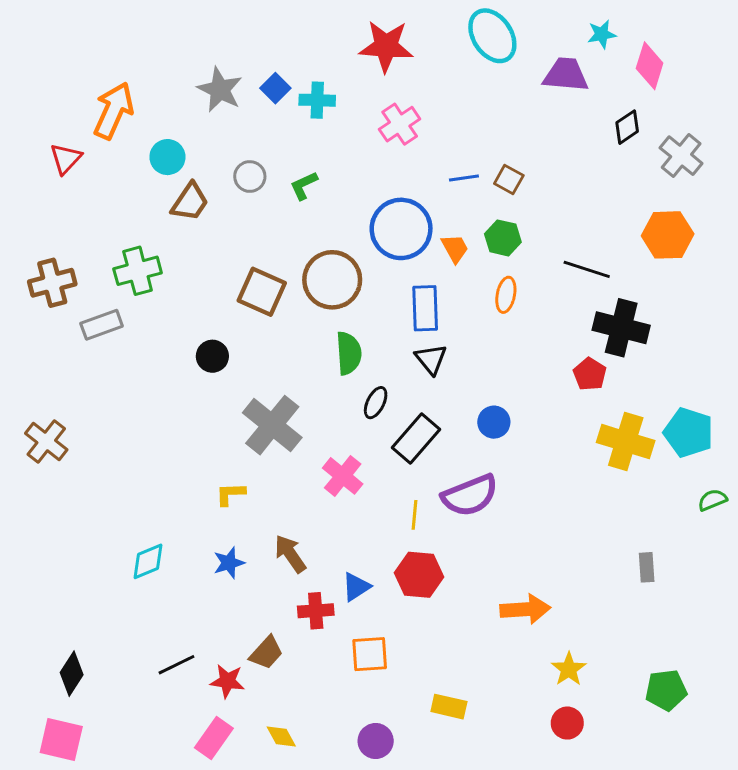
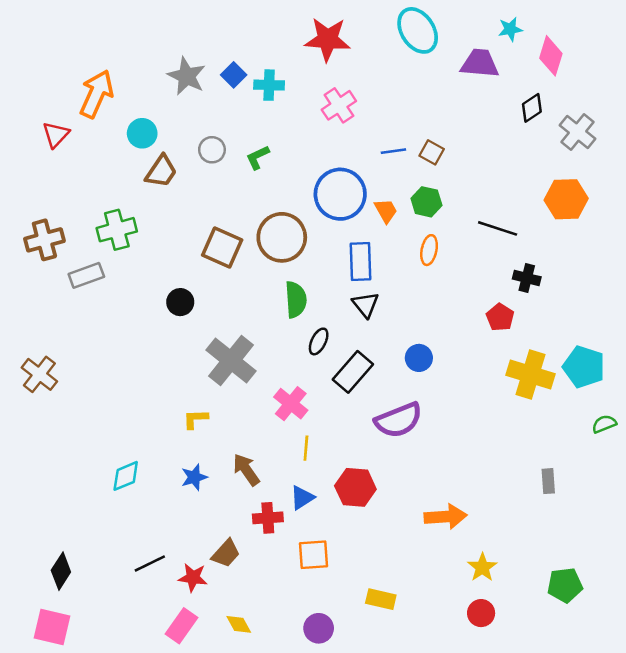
black cross: (621, 328) -> (527, 278), size x0.6
yellow line: (415, 515) -> (306, 448), moved

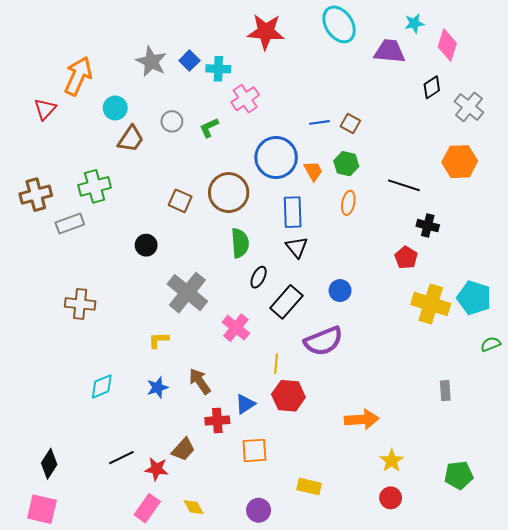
pink cross: (339, 105) -> (245, 99), moved
brown square: (222, 247) -> (180, 201), size x0.7
brown cross: (39, 374) -> (80, 304), moved, turned -32
yellow line: (306, 448) -> (276, 364), moved

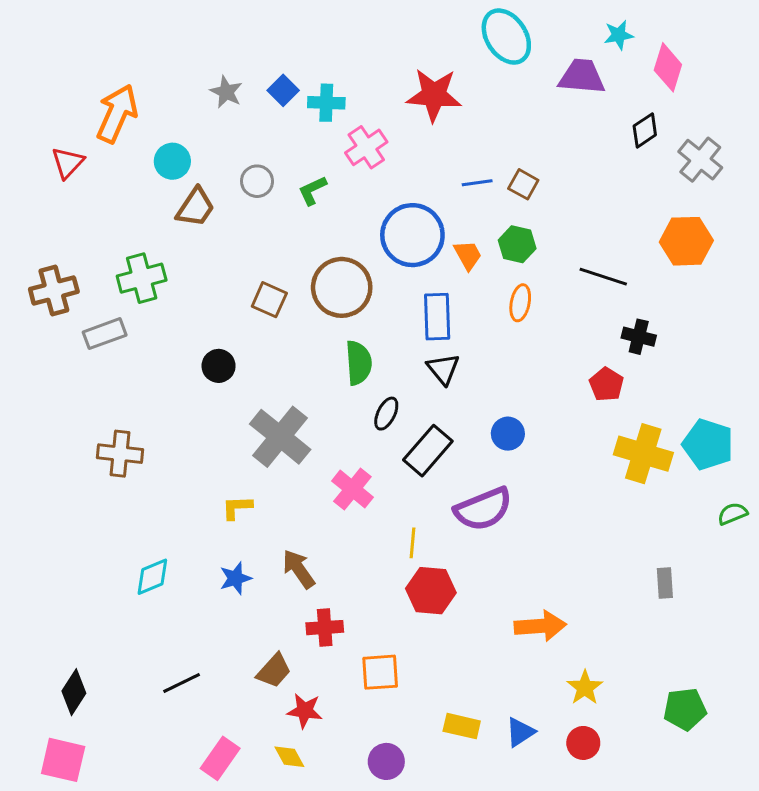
red star: (266, 32) -> (434, 95), moved
gray star: (151, 62) -> (226, 92), size x0.7
blue triangle: (245, 404) -> (520, 732), moved
red star: (156, 469) -> (305, 711), moved

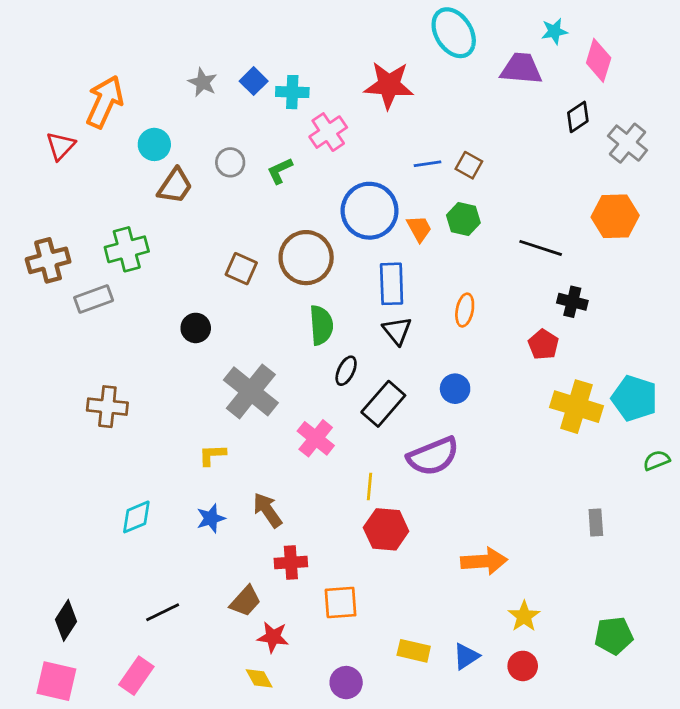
orange ellipse: (520, 303) -> (465, 310), moved
pink rectangle: (220, 758) -> (136, 676), moved

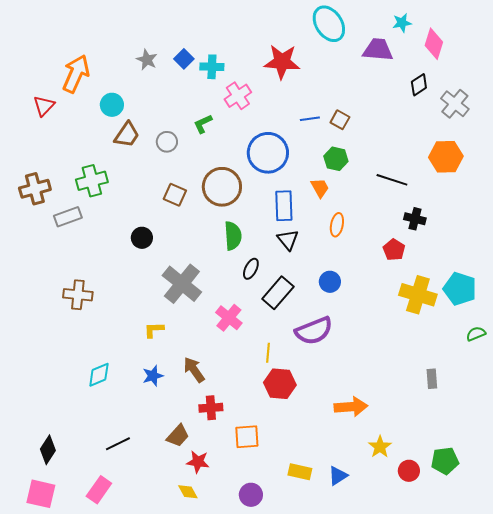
gray circle: (230, 162) -> (167, 142), moved
orange trapezoid: (419, 229) -> (320, 188), moved
red circle: (523, 666) -> (409, 471), moved

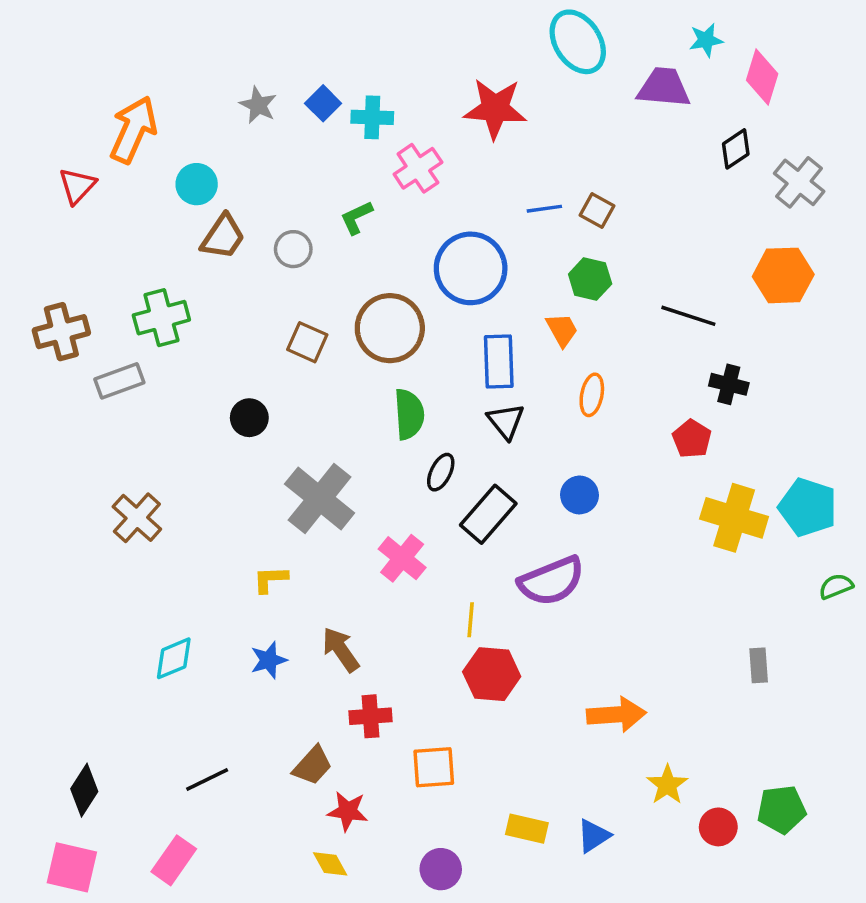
brown cross: (78, 295) -> (137, 518), turned 36

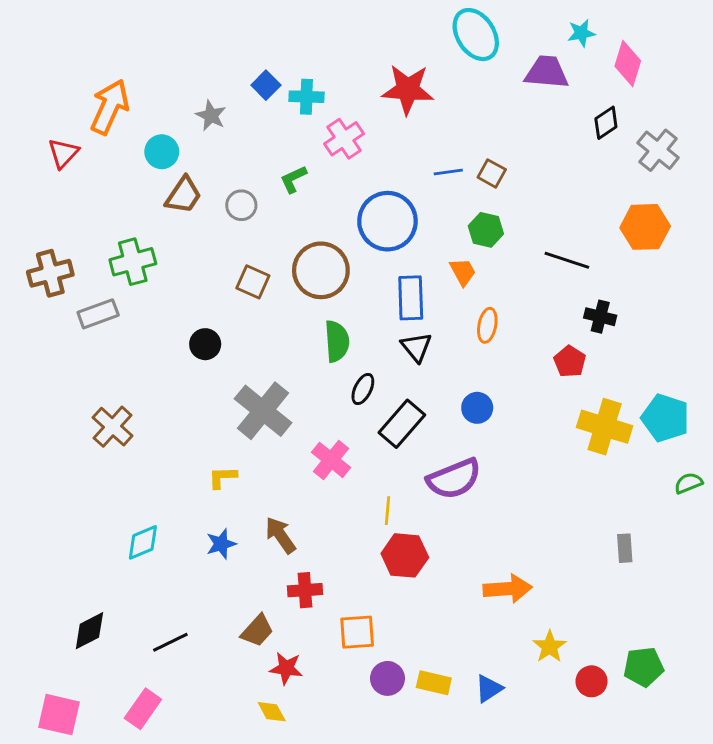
gray star: (258, 105) -> (211, 116), moved
black diamond: (84, 790) -> (89, 631), moved, turned 30
purple circle: (441, 869) -> (387, 678), moved

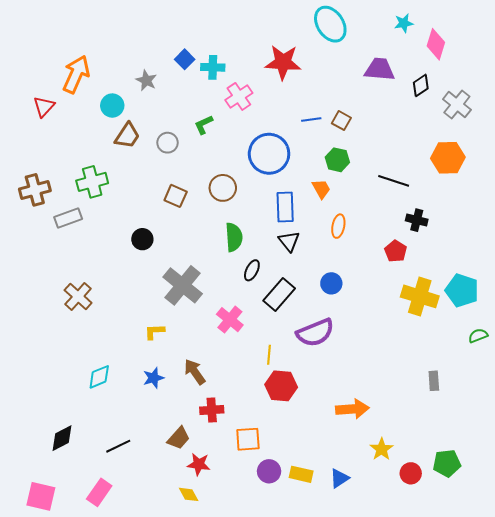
purple trapezoid: (547, 72) -> (380, 69), moved
brown circle: (321, 270) -> (223, 188), size x0.7

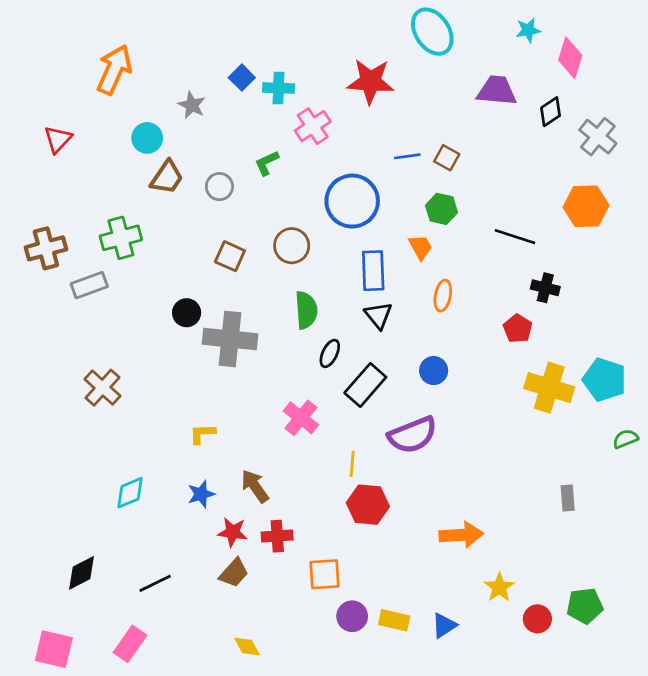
orange arrow: (76, 74) -> (114, 70), moved
gray cross: (183, 285) -> (230, 339), moved, turned -33
red star: (199, 464) -> (233, 532), moved

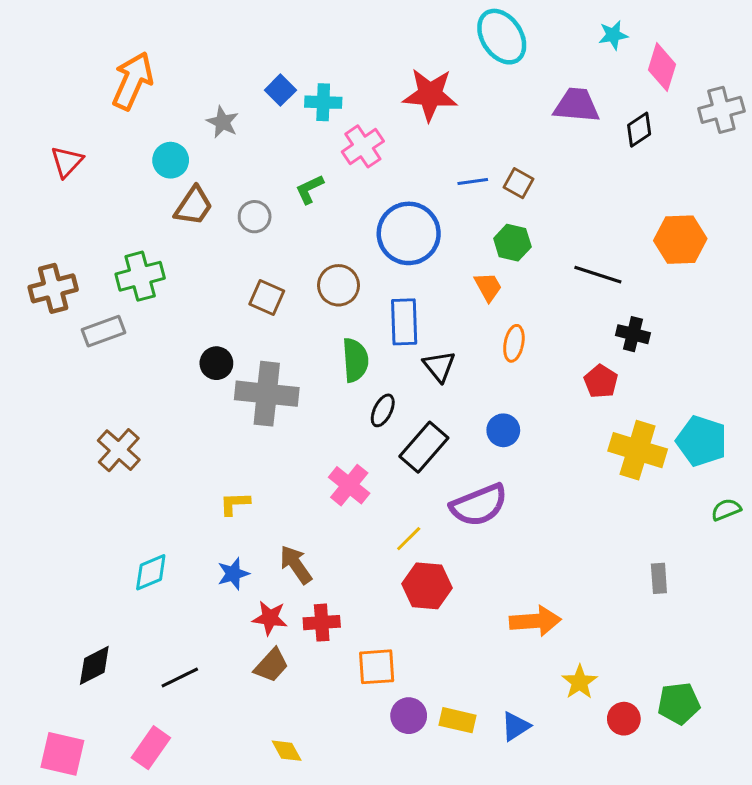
gray cross: (598, 137) -> (721, 110), moved, turned 36
blue rectangle: (373, 271) -> (404, 322), moved
yellow line: (352, 464) -> (409, 539), turned 40

